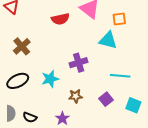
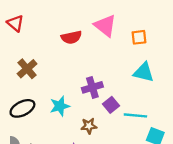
cyan triangle: (108, 40) -> (144, 72), moved
cyan line: (120, 76) -> (135, 115), moved
purple square: (106, 99) -> (111, 105), moved

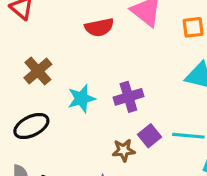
purple square: (111, 105) -> (149, 136), moved
cyan star: (60, 106) -> (82, 98), moved

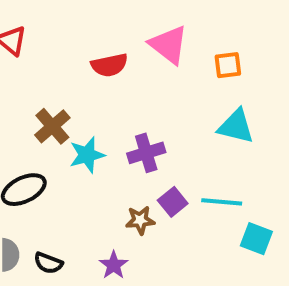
brown cross: (38, 71) -> (52, 126), moved

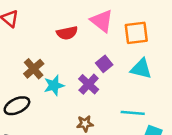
orange square: (228, 65) -> (136, 33), size x1.5
purple cross: (146, 153) -> (89, 84), turned -30
purple square: (173, 202) -> (104, 64), moved

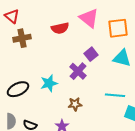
brown cross: (34, 69) -> (22, 38), moved, turned 30
cyan star: (54, 85) -> (49, 83), moved

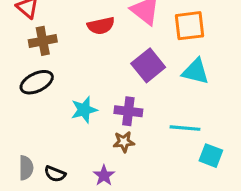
purple square: (91, 54) -> (148, 65), size x1.5
purple cross: (78, 71) -> (128, 111), moved, turned -36
black ellipse: (18, 89) -> (37, 82), moved

